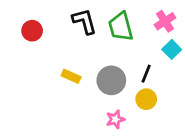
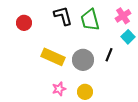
yellow rectangle: (71, 76) -> (53, 57), size x1.6
yellow circle: (146, 99) -> (85, 92), moved
pink star: (115, 119) -> (59, 89), moved

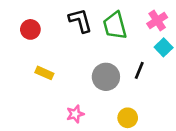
yellow rectangle: (53, 57) -> (44, 73), moved, size x0.6
yellow circle: (85, 92) -> (128, 118), moved

